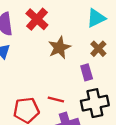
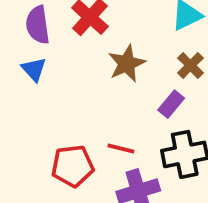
purple rectangle: (87, 72) -> (171, 104), turned 56

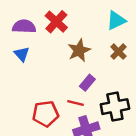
purple semicircle: (38, 25) -> (24, 26), turned 100
purple rectangle: (171, 104) -> (87, 83), moved

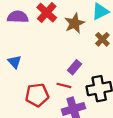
brown star: (79, 50) -> (75, 23), moved
blue triangle: (22, 54) -> (15, 62), moved

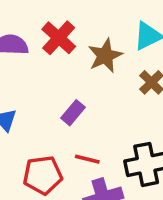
purple rectangle: (75, 67) -> (73, 113), moved

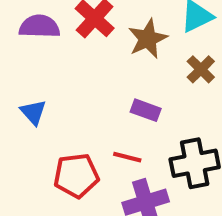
purple rectangle: (73, 113) -> (146, 110), moved, turned 70

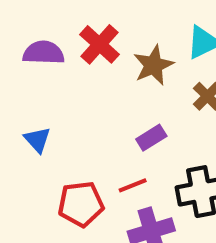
purple rectangle: (146, 110) -> (151, 138), turned -52
red line: (127, 157) -> (133, 185), turned -36

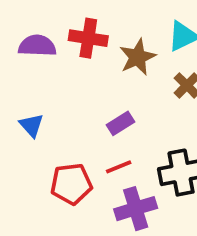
red cross: (100, 44) -> (88, 38), turned -33
purple rectangle: (151, 138) -> (120, 123), moved

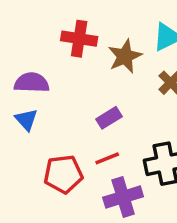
purple semicircle: (37, 46) -> (32, 83), moved

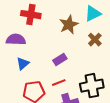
red cross: (79, 39) -> (31, 15), moved
blue triangle: (26, 120) -> (23, 64), moved, turned 32

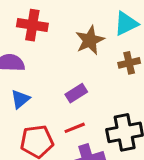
brown cross: (95, 40) -> (129, 63), turned 32

